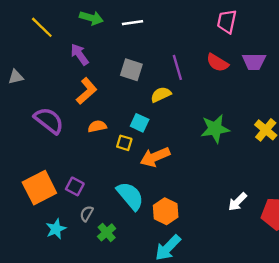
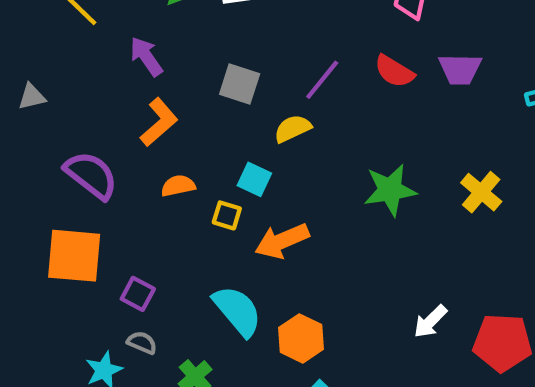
purple line: (177, 67) -> (322, 80), turned 55
orange square: (39, 188) -> (74, 256), moved, turned 32
gray semicircle: (87, 214) -> (142, 343), moved, turned 84

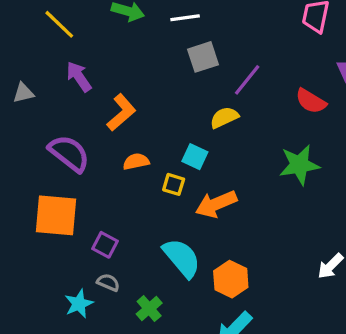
purple arrow: (146, 56) -> (79, 77), moved
red semicircle: (394, 71) -> (311, 101), moved
gray square: (240, 84) -> (203, 57), moved, turned -36

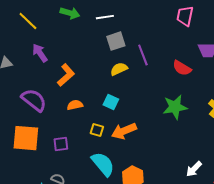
purple line: (247, 80) -> (143, 55), turned -60
yellow semicircle: (224, 117) -> (119, 69), moved
yellow square: (174, 184) -> (97, 130), moved
purple square: (105, 245) -> (61, 144), moved, turned -35

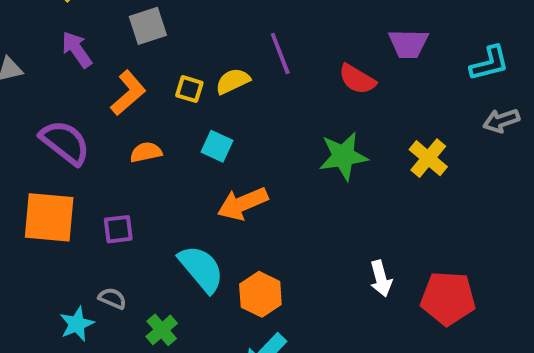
gray square: (116, 41) -> (148, 26), moved
yellow square: (97, 130) -> (189, 89), moved
white arrow: (194, 169) -> (381, 279), turned -60

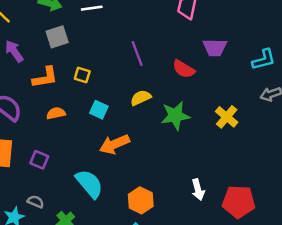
yellow semicircle: (233, 81) -> (141, 98), moved
orange L-shape: (128, 93) -> (45, 77), turned 32
purple square: (118, 229) -> (39, 160), turned 30
orange hexagon: (260, 294) -> (141, 200), moved

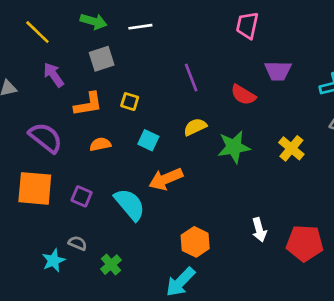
cyan semicircle: (89, 184) -> (130, 204), moved

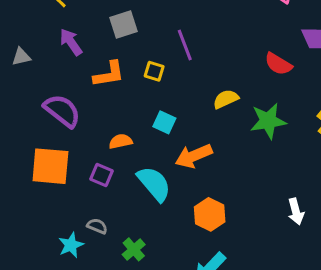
purple line: (191, 77) -> (185, 45), moved
cyan square: (148, 140) -> (164, 122), moved
orange semicircle: (100, 144) -> (121, 141), moved
orange hexagon: (195, 242) -> (210, 214), moved

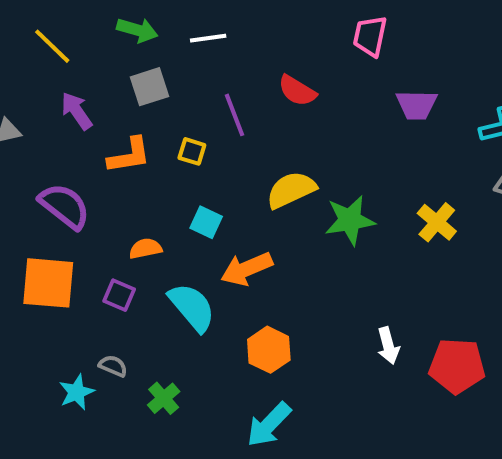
red semicircle: (278, 64) -> (297, 91), moved
yellow semicircle: (226, 99) -> (291, 190), size x1.4

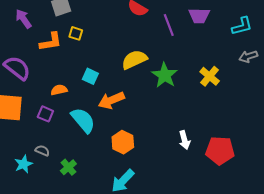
purple line: (234, 115) -> (169, 25), moved
yellow square: (192, 151) -> (76, 33), moved
green star: (350, 220) -> (165, 75), turned -30

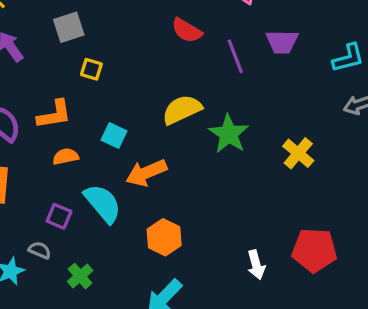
orange L-shape: (51, 42) -> (54, 114), moved
yellow cross: (210, 76) -> (298, 153), moved
purple square: (45, 114) -> (59, 216), moved
white arrow: (184, 140) -> (256, 265), moved

